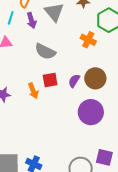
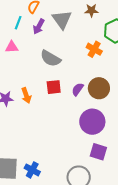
purple arrow: (32, 20) -> (39, 26), turned 42
orange arrow: (33, 91) -> (26, 95), moved
purple square: (104, 157) -> (98, 152), moved

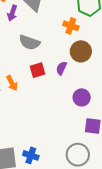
brown circle: (99, 88) -> (81, 51), moved
purple circle: (92, 122) -> (82, 97), size x0.7

